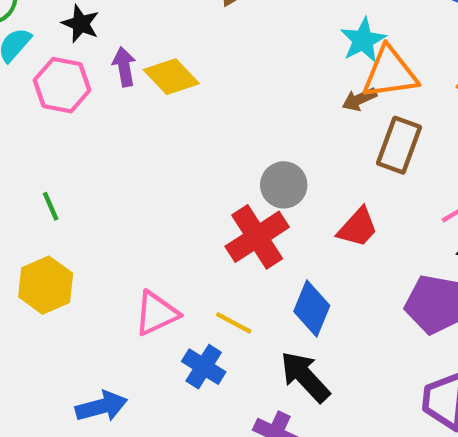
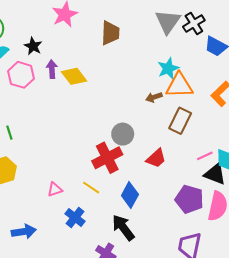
brown arrow: (359, 99) -> (154, 97), moved
pink triangle: (156, 313) -> (55, 189), size x0.7
yellow line: (234, 323) -> (91, 188), moved

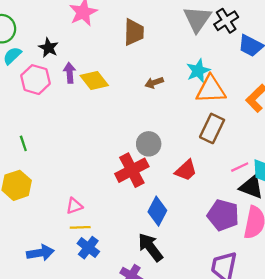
brown arrow: (154, 97) -> (154, 83), moved
yellow line: (91, 188) -> (80, 227), moved, turned -36
blue cross: (75, 218) -> (88, 248), moved

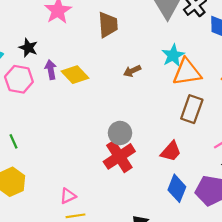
gray circle: (149, 144) -> (120, 133), moved
blue diamond: (157, 211) -> (177, 188), moved

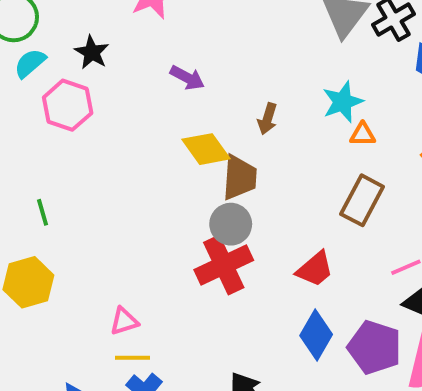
brown trapezoid: (108, 25) -> (240, 177), moved
purple arrow: (51, 70) -> (187, 78), moved, turned 120
brown arrow: (132, 71) -> (267, 119), turned -56
orange triangle: (187, 72) -> (363, 134), size x0.5
yellow diamond: (75, 75) -> (206, 149), moved

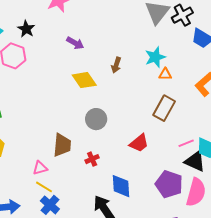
brown trapezoid: (240, 177) -> (62, 145), moved
red cross: (224, 265) -> (92, 159), moved, size x0.5
blue diamond: (316, 335) -> (121, 186), moved, turned -35
yellow line: (133, 358) -> (44, 187), turned 30

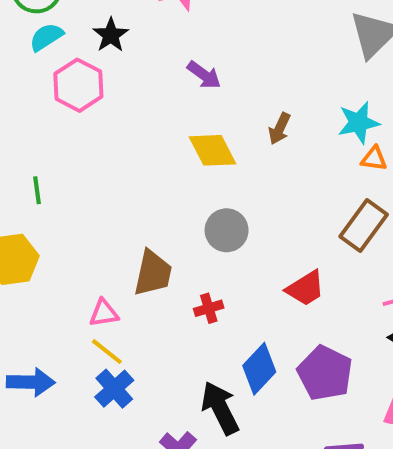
purple pentagon: (169, 184) -> (325, 373), moved
blue diamond: (121, 186) -> (259, 369), turned 40

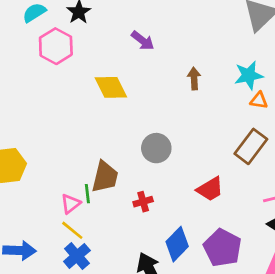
brown arrow: (280, 129) -> (194, 79), turned 150
yellow diamond: (213, 150) -> (111, 87), moved
green line: (37, 190) -> (87, 194), moved
pink triangle: (104, 313) -> (71, 204), turned -30

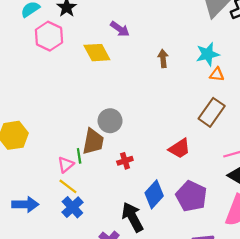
yellow diamond: (111, 87) -> (97, 53), moved
gray circle: (156, 148) -> (110, 121), moved

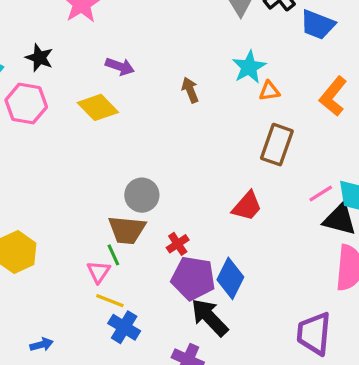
brown trapezoid: (93, 142) -> (127, 230), turned 100
purple pentagon: (191, 196) -> (193, 278), moved
blue arrow: (25, 204) -> (42, 345), moved, size x0.6

